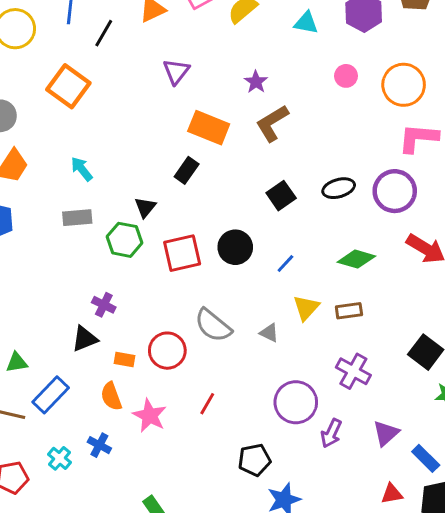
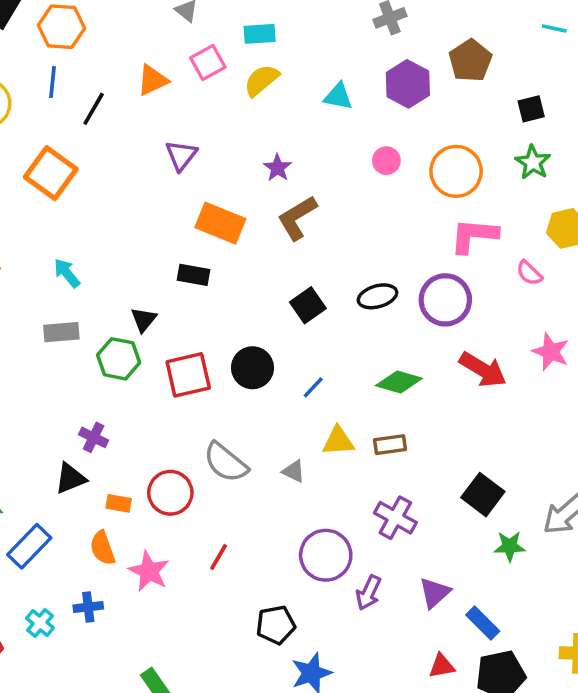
black rectangle: (187, 170) -> (194, 275), turned 65
yellow triangle: (306, 308) -> (338, 441), turned 44
blue cross: (99, 445) -> (88, 607), turned -35

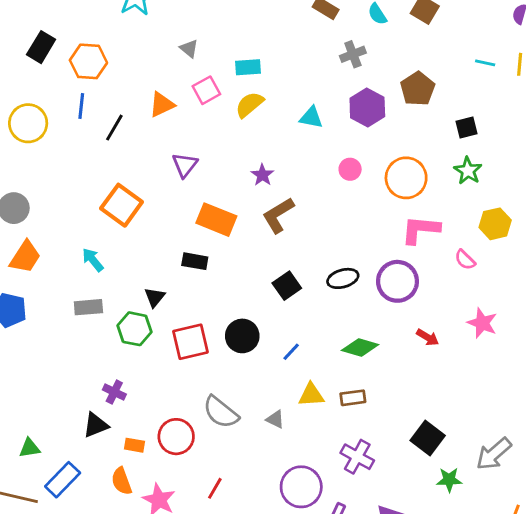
orange square: (51, 173) -> (122, 205), moved
red arrow: (483, 370) -> (428, 337), size x0.6

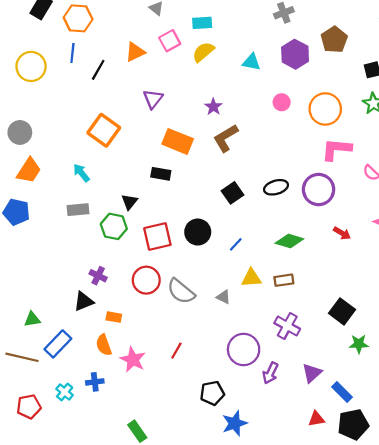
red circle: (176, 437) -> (146, 280), moved

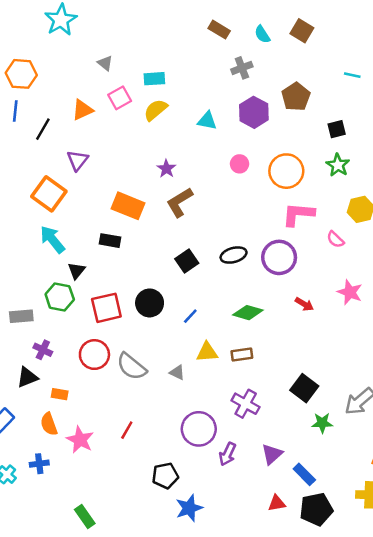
purple triangle: (153, 99) -> (78, 160), moved
cyan arrow: (81, 173) -> (52, 239), moved, size x1.4
gray rectangle: (78, 210) -> (21, 316), moved

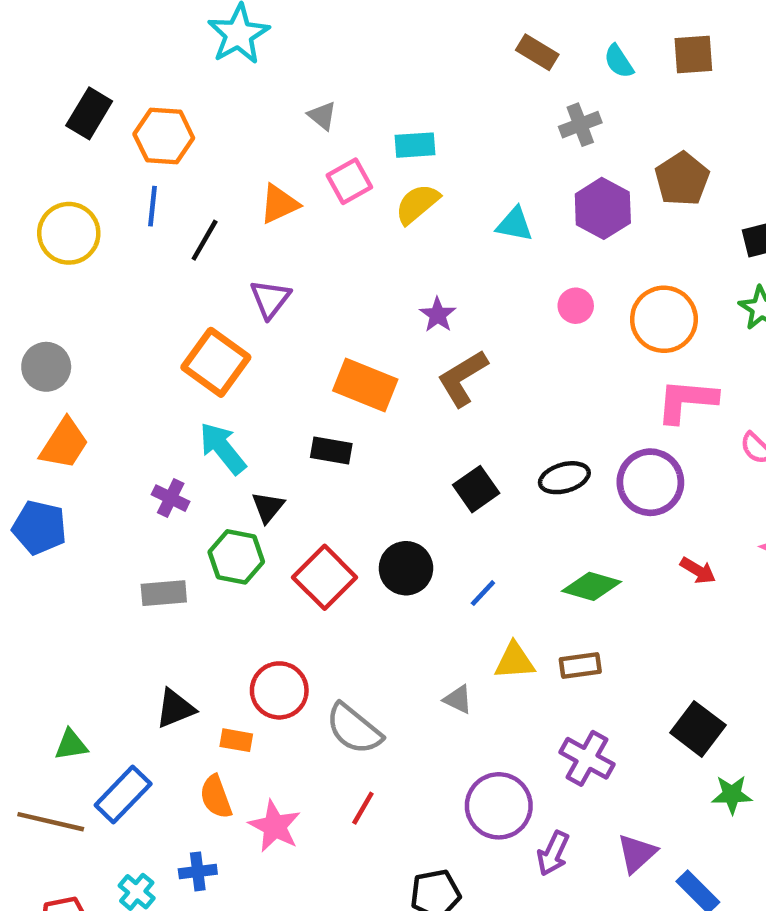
brown square: (302, 31) -> (693, 55), turned -35
red square: (106, 308) -> (325, 577), turned -32
purple cross: (43, 350) -> (171, 498), moved
red circle: (94, 355) -> (279, 690), moved
gray semicircle: (132, 367) -> (354, 729), moved

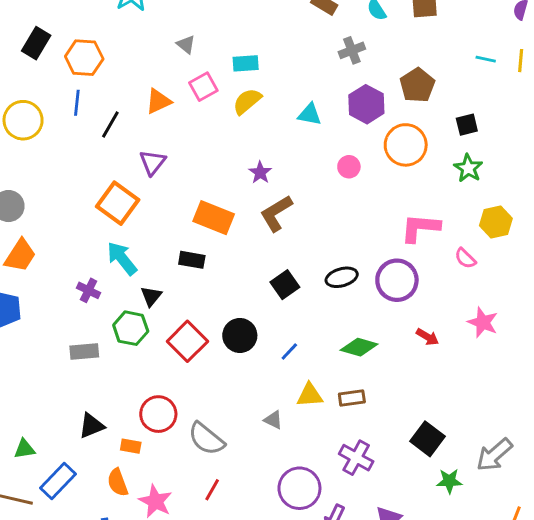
orange circle: (664, 319) -> (406, 145), moved

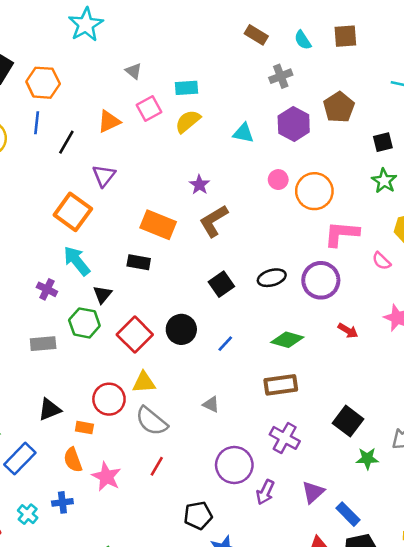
orange circle: (406, 145) -> (314, 191), moved
yellow triangle: (310, 395) -> (144, 382), moved
brown rectangle: (352, 398) -> (281, 385), size x1.4

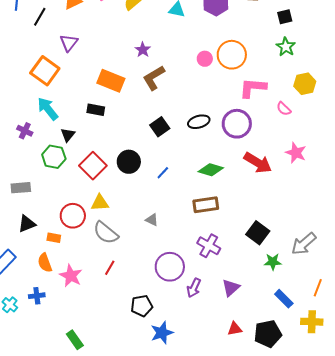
pink circle: (278, 180) -> (205, 59), moved
red arrow: (348, 331) -> (258, 163), size x1.8
gray rectangle: (43, 344) -> (21, 188), moved
blue rectangle: (348, 514) -> (284, 299), moved

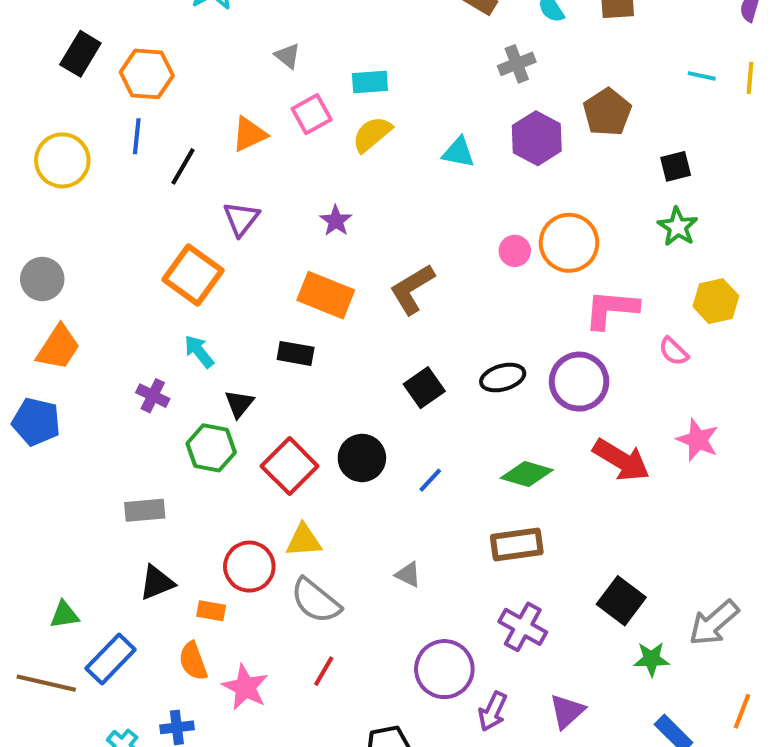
purple star: (143, 50) -> (336, 221), moved
cyan arrow: (48, 109) -> (199, 351), size x0.7

